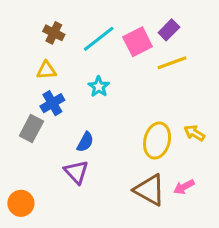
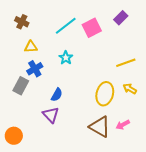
purple rectangle: (169, 30) -> (121, 18), moved
brown cross: (54, 33) -> (22, 22), moved
yellow line: (172, 63) -> (126, 63), moved

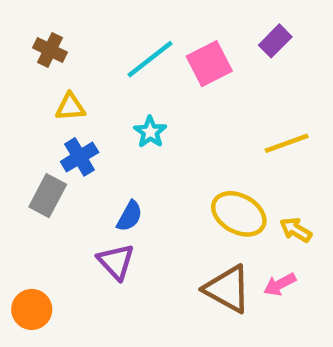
yellow arrow: (130, 89) -> (296, 230), moved
yellow ellipse: (105, 94) -> (239, 214), turned -75

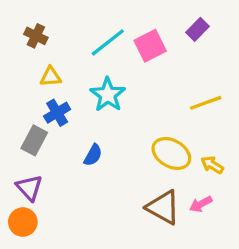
cyan star: (150, 132) -> (108, 95), size x1.5
purple triangle: (116, 262) -> (29, 188), moved

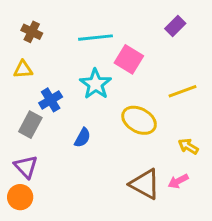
cyan line: (108, 42) -> (96, 38), turned 32
pink square: (150, 46) -> (129, 59), moved, turned -32
yellow triangle: (51, 77) -> (23, 70), moved
yellow ellipse: (171, 153) -> (139, 120), moved

